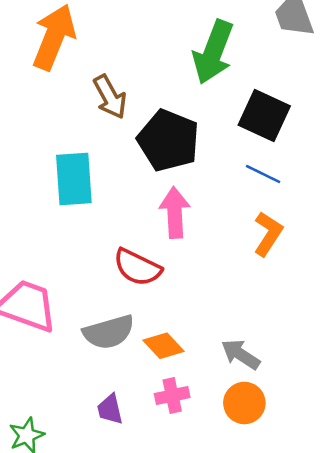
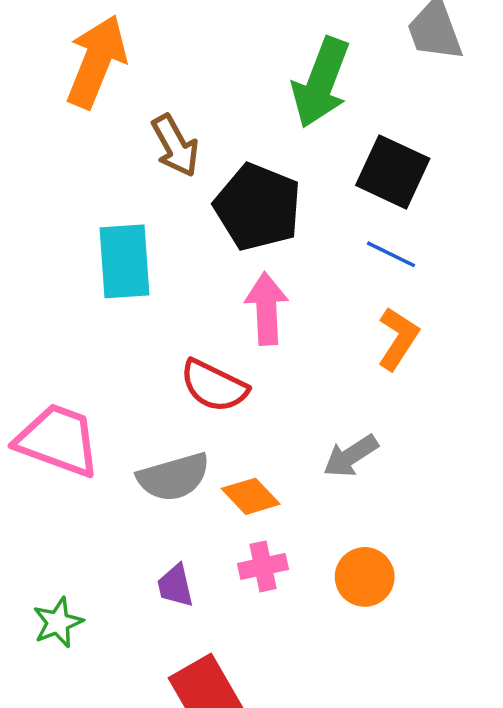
gray arrow: (241, 354) -> (351, 456), moved, turned -66

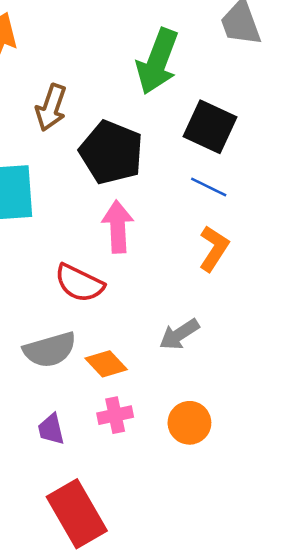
brown arrow: (175, 146) -> (51, 108), turned 48

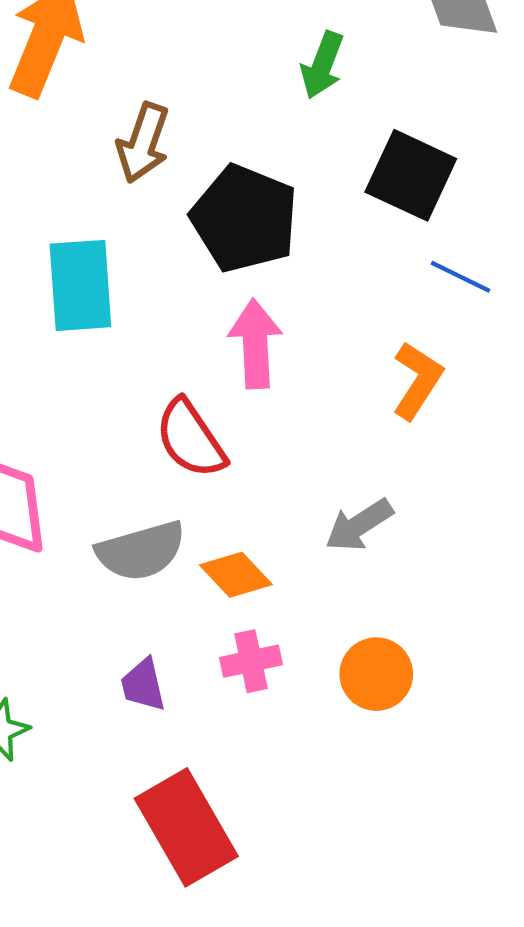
green arrow: (157, 61) -> (322, 65), size x0.6
blue line: (209, 187) -> (460, 277), moved
red semicircle: (79, 283) -> (191, 439), turned 30

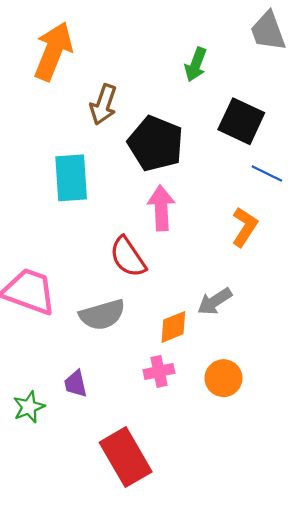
orange diamond: (236, 575) -> (173, 327), moved, turned -69
purple trapezoid: (143, 685) -> (76, 384), moved

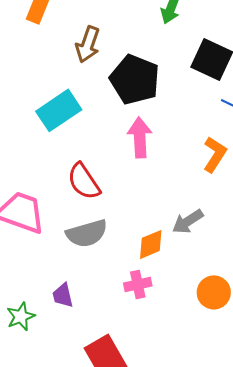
cyan rectangle: (71, 178) -> (59, 110), turned 60
red semicircle: (128, 257) -> (84, 181), moved
orange circle: (223, 378) -> (214, 292), moved

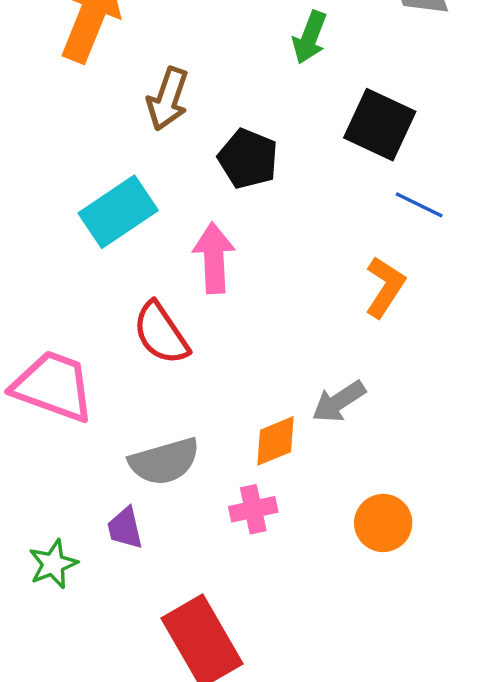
black pentagon: (135, 79) -> (248, 159), size x0.7
pink arrow: (140, 137) -> (214, 258), moved
gray semicircle: (87, 233) -> (164, 461), moved

